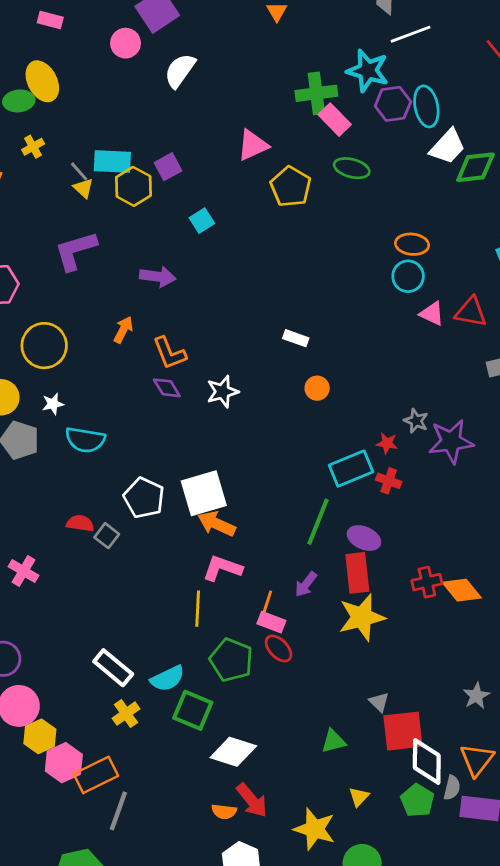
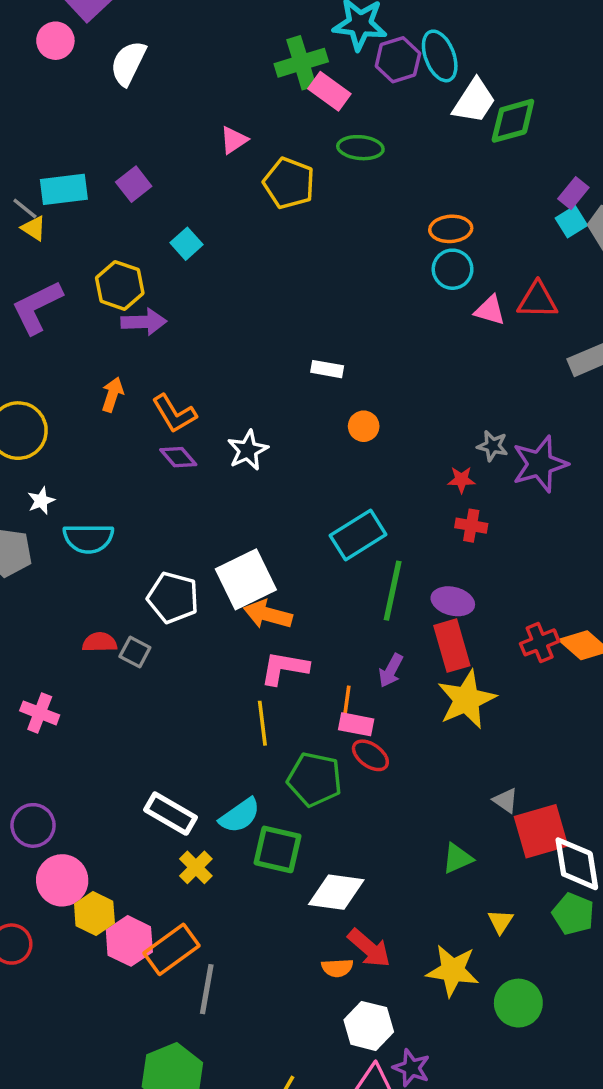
pink triangle: (253, 145) -> (234, 140), size x0.7
yellow hexagon: (133, 186) -> (120, 285), moved
cyan rectangle: (351, 469) -> (358, 535), moved

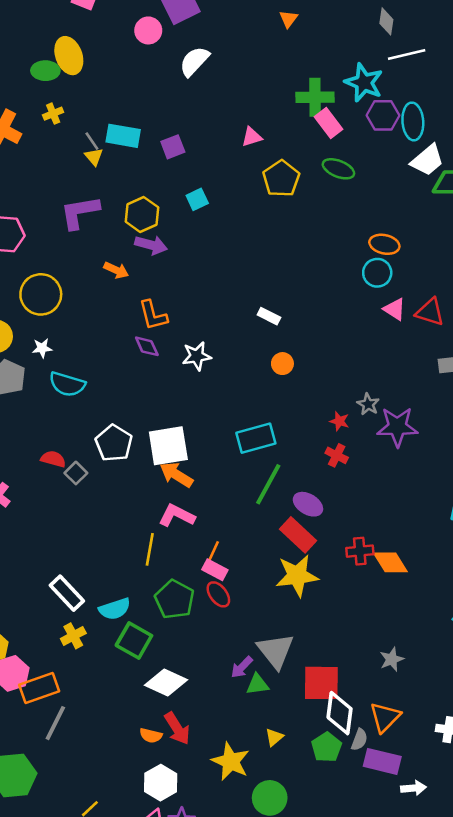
orange arrow: (112, 395) -> (116, 270), moved, turned 80
red rectangle: (452, 646) -> (298, 535), turned -48
purple arrow: (391, 670) -> (242, 667), moved
gray triangle: (506, 800) -> (275, 651), moved, size x2.0

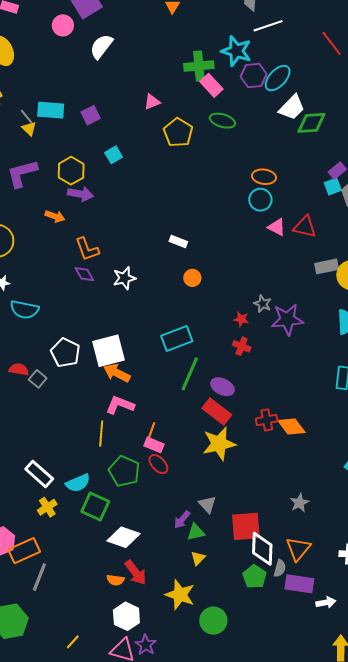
cyan ellipse: (413, 121) -> (278, 78), turned 52
gray triangle: (275, 651) -> (207, 504), size x0.6
yellow triangle: (274, 737) -> (198, 558), moved

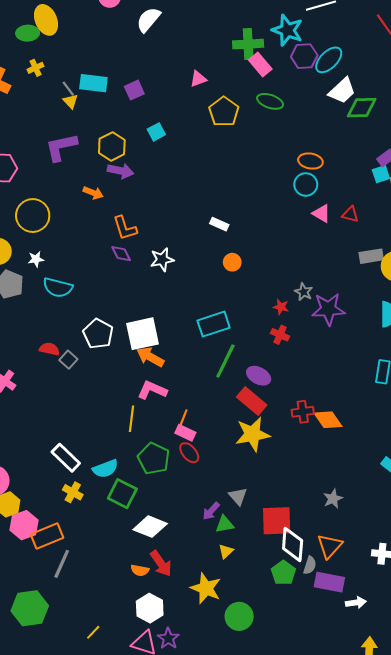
red triangle: (305, 227) -> (350, 214), size x0.7
yellow cross: (47, 507) -> (73, 492), turned -30

